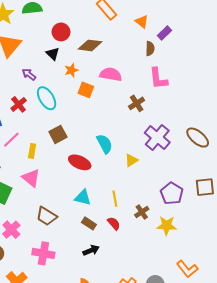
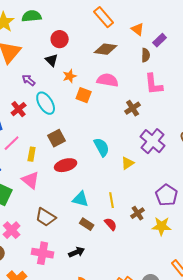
brown diamond: (90, 45) -> (106, 49), moved
red ellipse: (80, 162) -> (66, 165), moved, turned -40
black arrow: (91, 250) -> (77, 252), moved

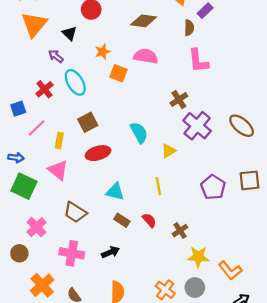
black triangle: (52, 60) -> (69, 33), moved
brown cross: (133, 108) -> (179, 100), moved
yellow line: (112, 200) -> (158, 186), moved
brown cross: (138, 213) -> (180, 231), moved
yellow star: (162, 226) -> (198, 257), moved

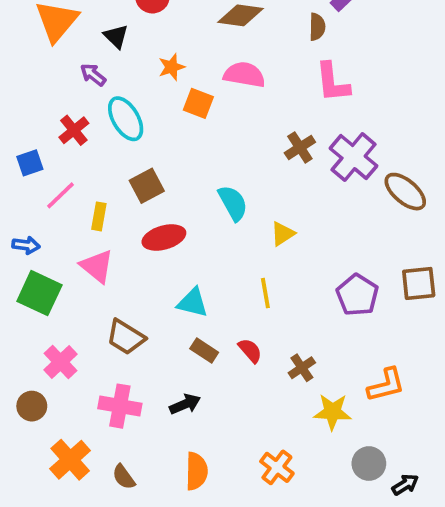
purple cross: (197, 126) -> (354, 157), moved
orange L-shape: (230, 270) -> (386, 385), moved, turned -65
gray circle: (195, 288) -> (369, 464), moved

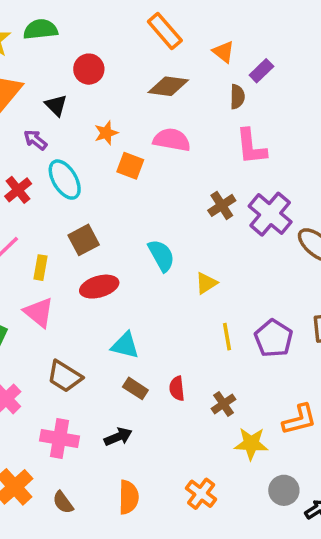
yellow line: (265, 293) -> (227, 337), moved
red semicircle: (250, 351) -> (177, 388), turned -145

